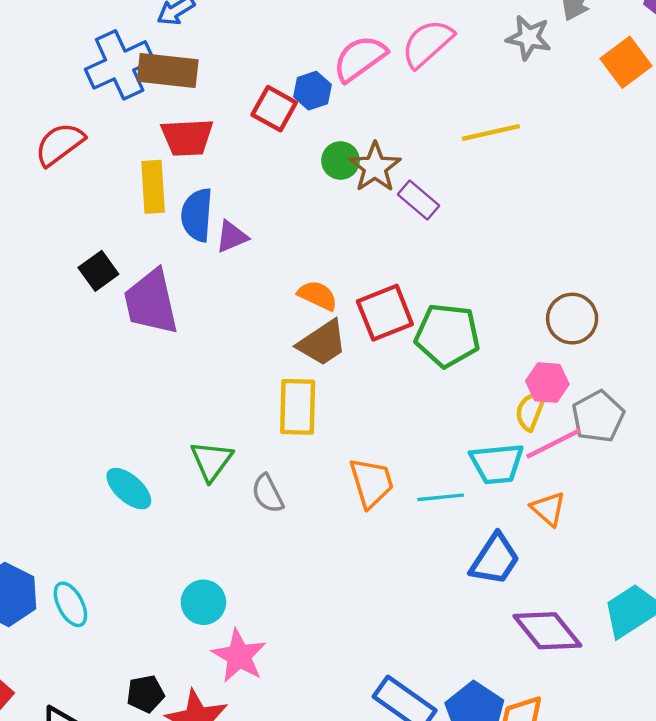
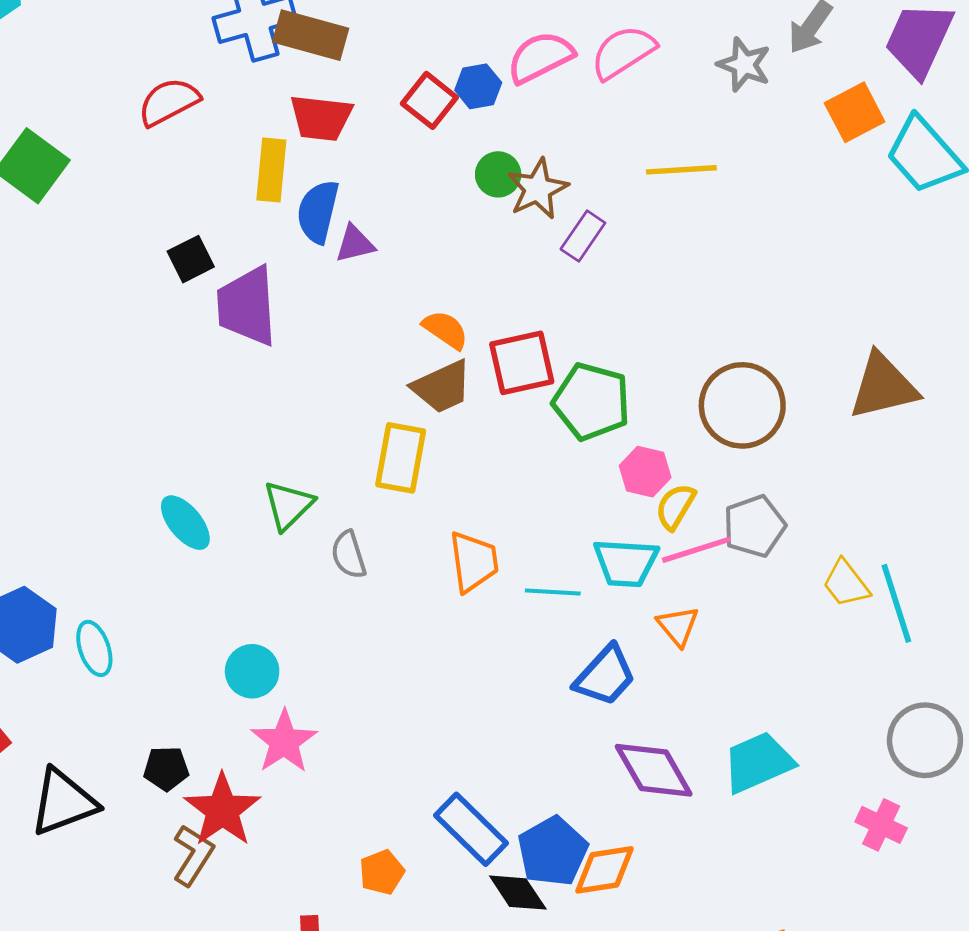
purple rectangle: (419, 200) -> (583, 236), turned 75
brown circle: (572, 319) -> (742, 405), size x1.4
pink hexagon: (547, 383) -> (645, 472), moved

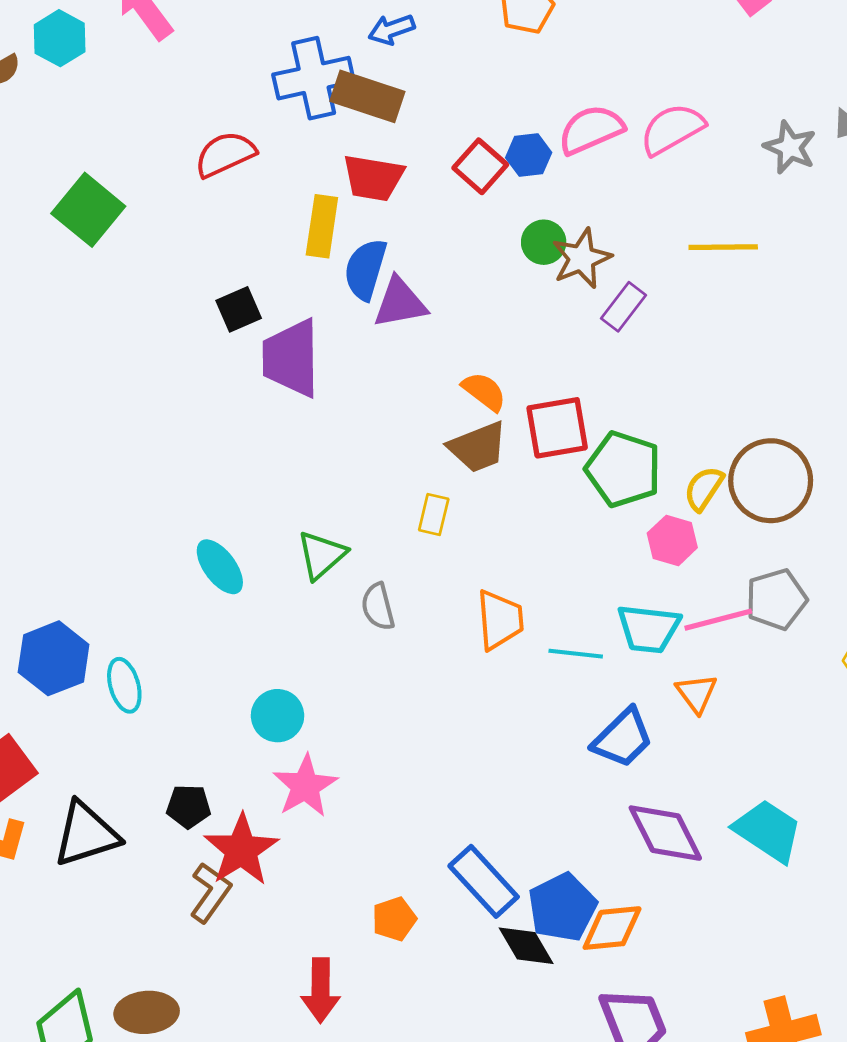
purple triangle: (355, 244) -> (400, 303), size x1.4
yellow rectangle: (401, 458) -> (434, 515), size x0.6
yellow semicircle: (675, 507) -> (704, 489), moved
cyan trapezoid: (758, 762) -> (768, 831), turned 54

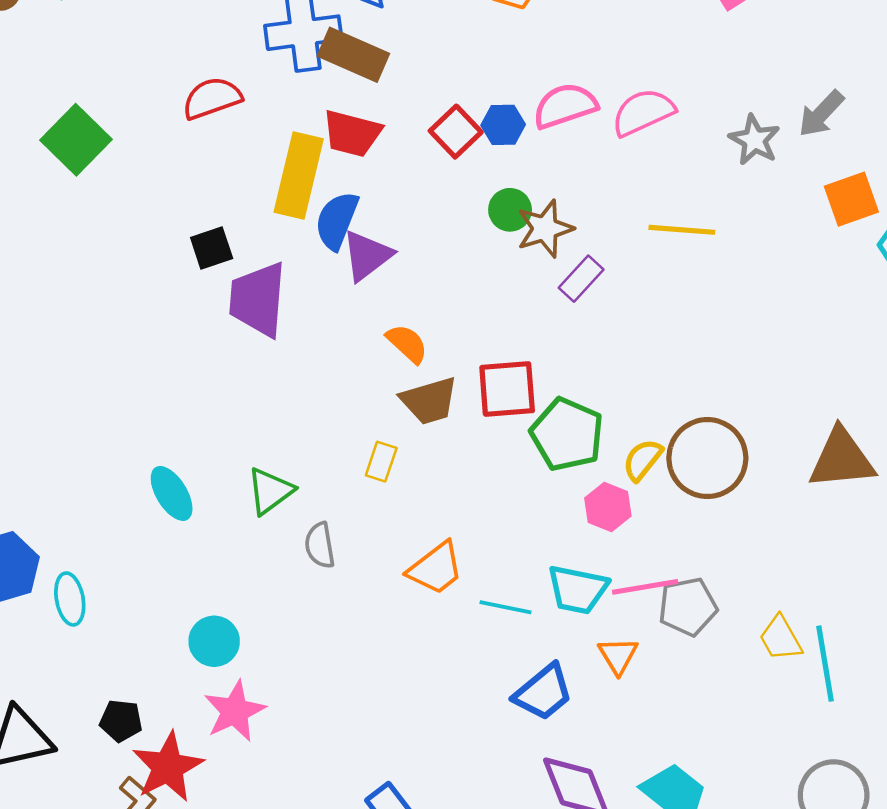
yellow rectangle: (322, 226) -> (299, 175), size x1.4
purple triangle: (400, 303) -> (367, 256), turned -32
orange semicircle: (484, 391) -> (407, 344), moved
gray pentagon: (776, 599) -> (688, 607), moved
orange trapezoid: (500, 620) -> (436, 568), turned 52

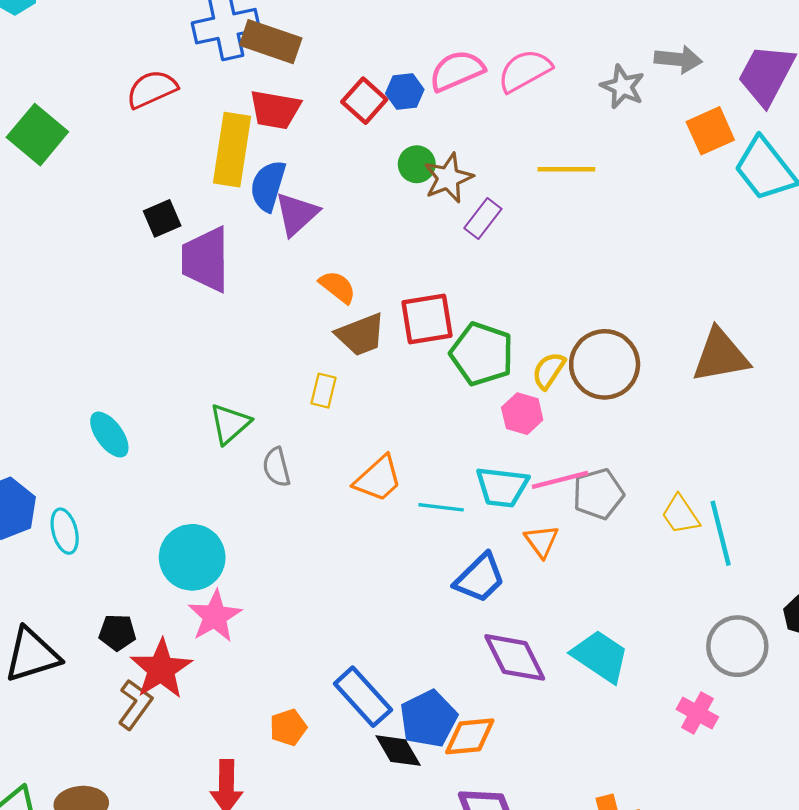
gray arrow: (821, 114) -> (678, 59), turned -123
cyan ellipse: (172, 493) -> (109, 435), moved
cyan circle: (214, 641) -> (192, 557), size x1.5

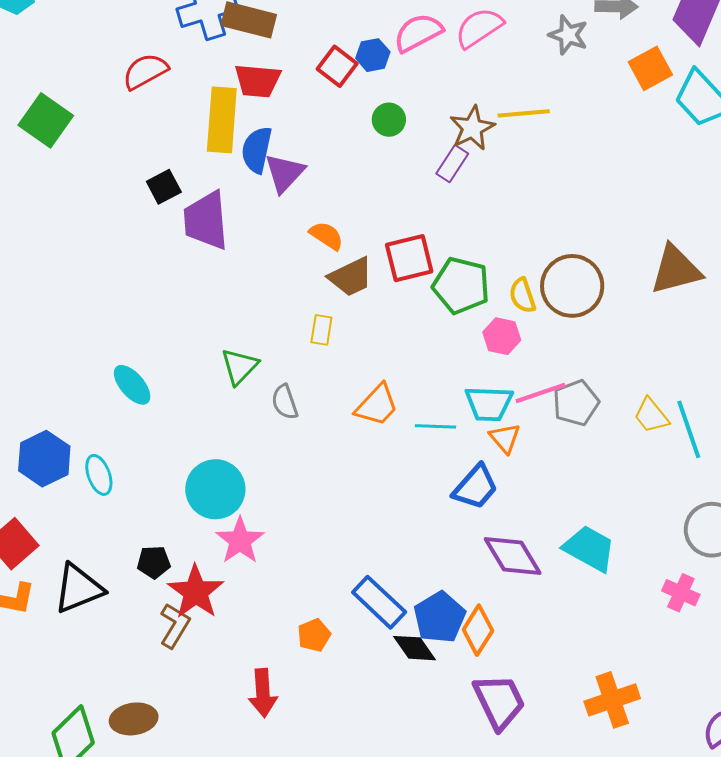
brown star: (448, 178) -> (472, 128), moved
yellow semicircle: (549, 371) -> (522, 296), turned -48
orange triangle: (542, 541) -> (505, 438), moved
orange diamond: (470, 736) -> (478, 630), turned -48

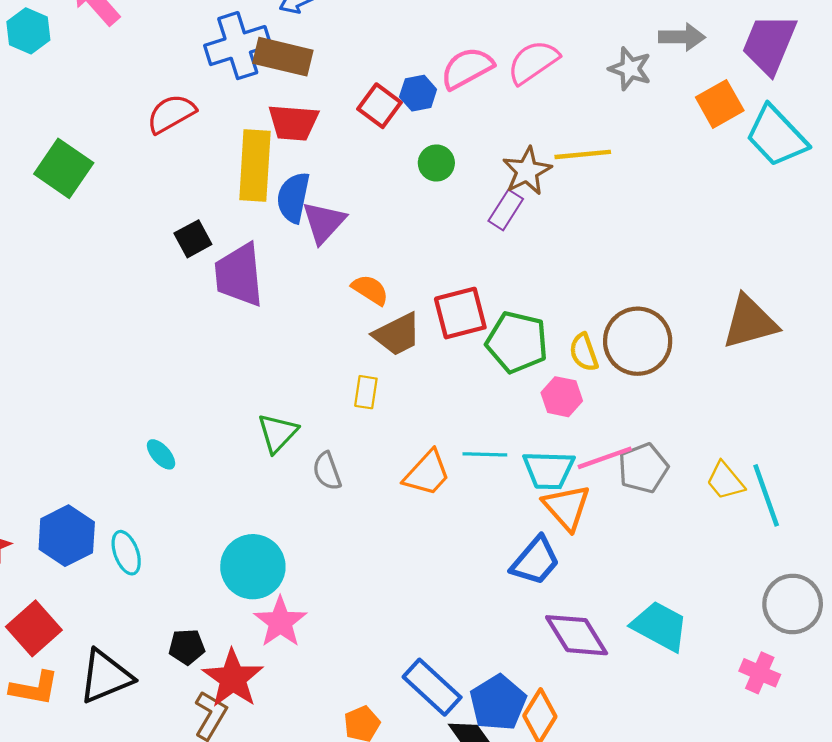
cyan ellipse: (132, 385) -> (161, 454), size x0.7
cyan line: (436, 426) -> (485, 454), moved
orange triangle: (505, 438) -> (567, 507), size x1.4

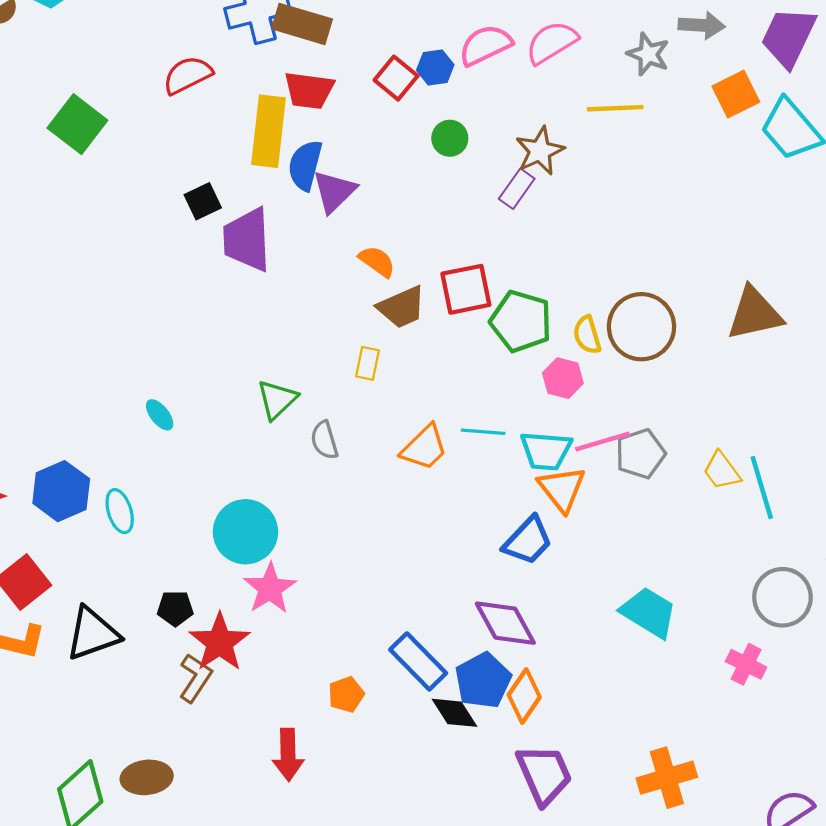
yellow line: (583, 154) -> (615, 108), moved
purple diamond: (577, 635) -> (505, 623), moved

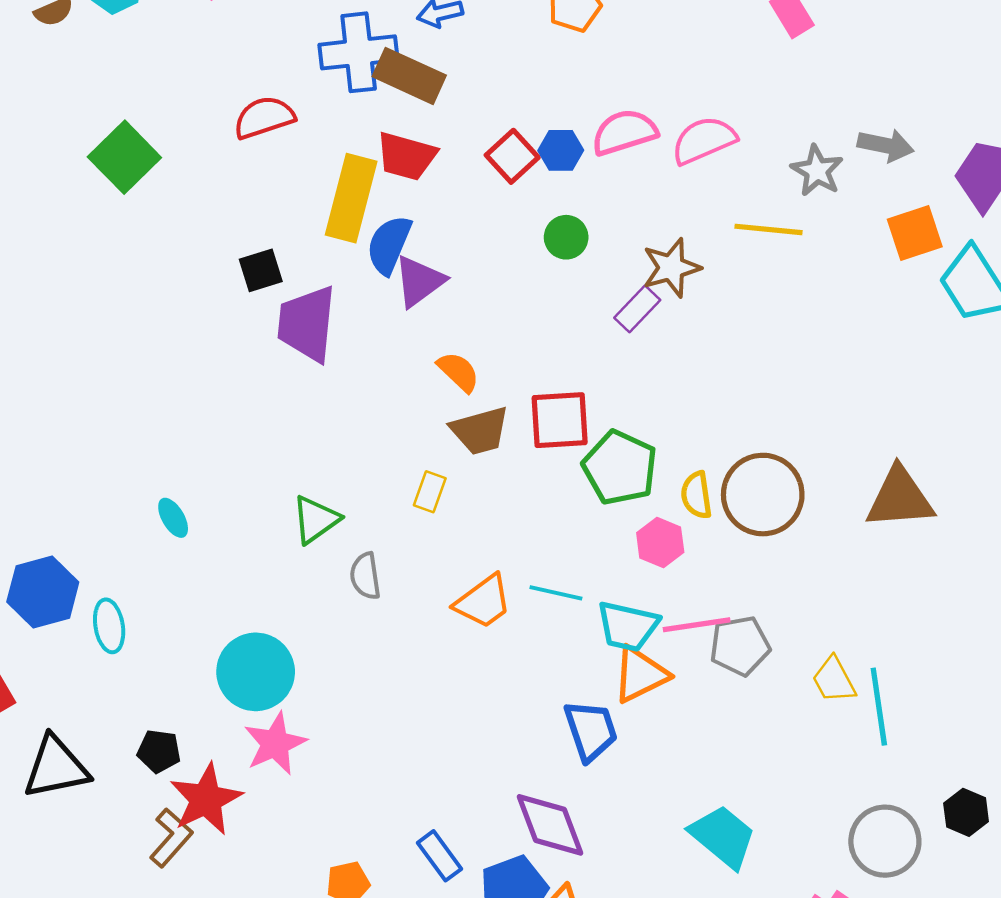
orange triangle: (562, 489) -> (640, 674), turned 34
blue trapezoid: (528, 541) -> (591, 730), turned -70
blue rectangle: (418, 661) -> (439, 856), size x0.7

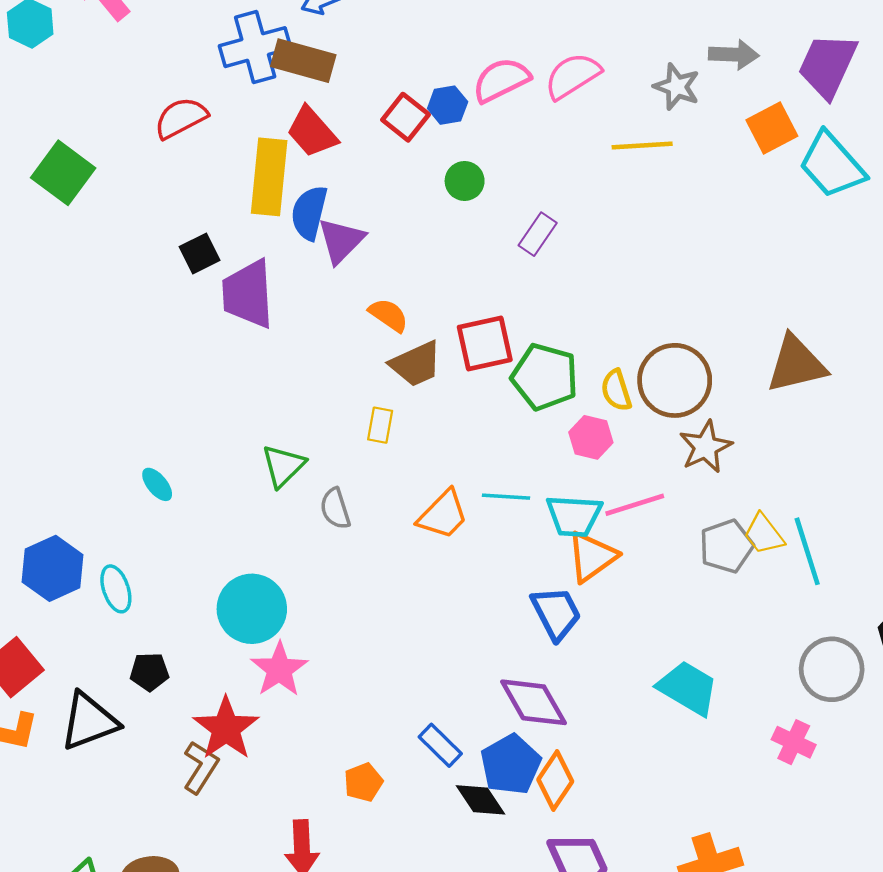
red trapezoid: (406, 156) -> (312, 132), turned 42
brown star: (671, 268) -> (706, 447), moved
gray pentagon: (740, 646) -> (726, 546), moved
black pentagon: (159, 751) -> (149, 672), moved

